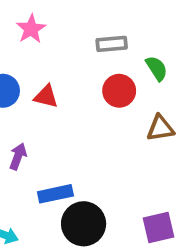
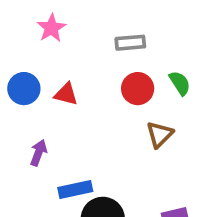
green semicircle: (157, 68) -> (180, 83), moved
brown triangle: (160, 128) -> (160, 134), moved, turned -36

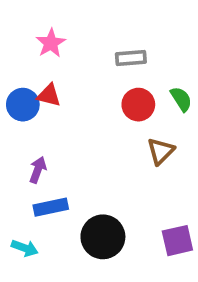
red triangle: (66, 94) -> (49, 95), moved
blue rectangle: (75, 189) -> (51, 207), moved

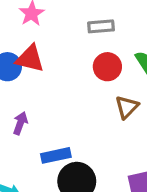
red triangle: (49, 95) -> (30, 59), size x1.4
blue rectangle: (51, 207) -> (56, 155), moved

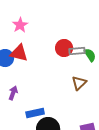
gray rectangle: (101, 26) -> (77, 51), moved
red circle: (107, 67) -> (64, 48), moved

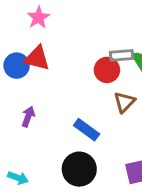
red circle: (64, 48) -> (107, 70), moved
blue rectangle: (35, 113) -> (87, 130), moved, turned 48

